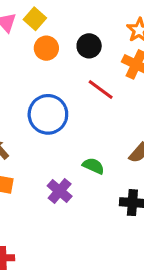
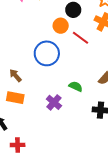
orange circle: (46, 48) -> (61, 26), moved

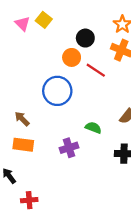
purple cross: (54, 102) -> (69, 148), turned 35

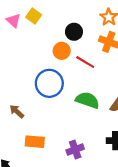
green semicircle: (93, 128) -> (87, 100), moved, size x1.5
orange rectangle: (23, 145) -> (35, 142), moved
purple cross: (69, 148) -> (75, 150), moved

